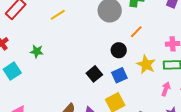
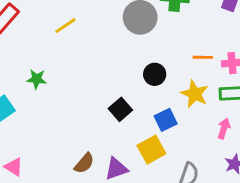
orange line: (136, 32) -> (203, 57), moved, turned 48
blue square: (119, 75) -> (166, 120), moved

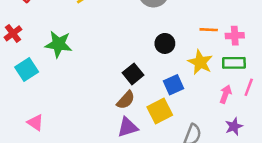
green star: (37, 79) -> (59, 44), size x1.5
brown semicircle: (84, 163) -> (126, 100), moved

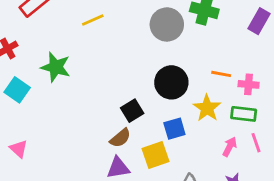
black circle: (165, 43) -> (171, 82), size x1.5
cyan square: (27, 69) -> (17, 90), turned -30
pink line: (249, 87) -> (256, 143), turned -48

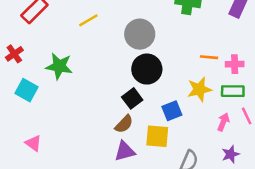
gray circle: (167, 24) -> (140, 34), moved
black circle: (171, 82) -> (147, 69), moved
yellow star: (207, 108) -> (199, 89), turned 30
yellow square: (156, 155) -> (157, 136), turned 30

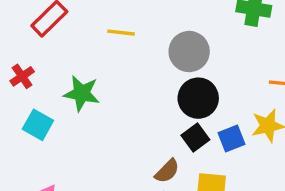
yellow line: (88, 20) -> (121, 33), turned 36
black square: (132, 98) -> (195, 138), moved
blue square: (172, 111) -> (231, 138), moved

